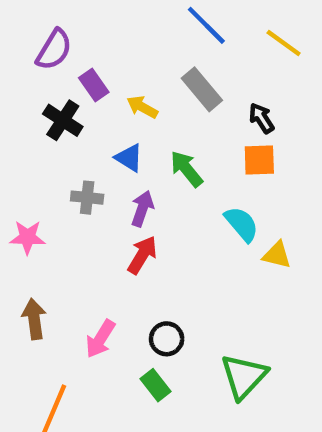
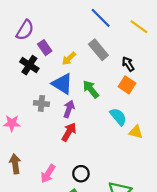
yellow arrow: (142, 107) -> (69, 59), turned -72
blue triangle: (129, 158) -> (62, 84), size x1.5
orange square: (259, 160) -> (127, 85), turned 35

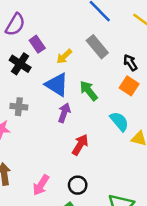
gray cross: (41, 103) -> (19, 107), moved
red arrow: (69, 132) -> (80, 145), moved

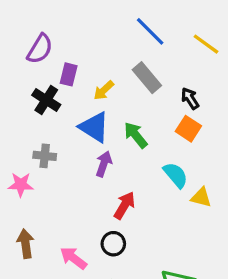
purple rectangle: (37, 44) -> (69, 74), turned 49
pink arrow: (41, 185) -> (73, 258), turned 95
black circle: (78, 185) -> (113, 244), moved

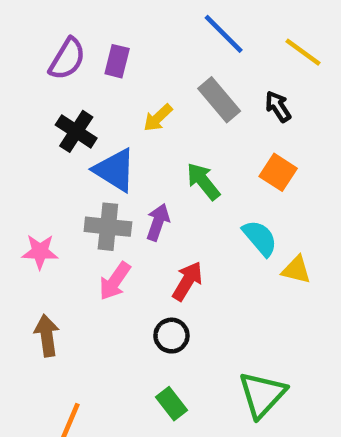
purple rectangle: (69, 74) -> (117, 61), moved
black arrow: (190, 98) -> (278, 107), moved
blue triangle: (94, 127) -> (115, 170), moved
gray cross: (45, 156) -> (108, 227), moved, size x1.4
pink arrow: (73, 258) -> (115, 281), moved, turned -92

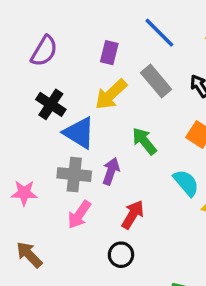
purple rectangle: (117, 61) -> (109, 53), moved
yellow arrow: (158, 118) -> (111, 94), size x1.5
brown arrow: (47, 336) -> (29, 255), turned -36

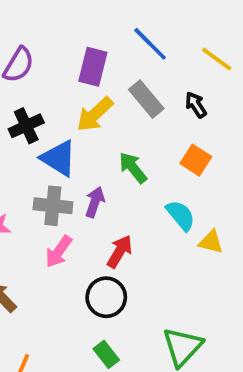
purple rectangle: (109, 53) -> (93, 67), size x1.4
black cross: (51, 104) -> (26, 126), turned 32
black circle: (121, 255) -> (106, 297), size x1.4

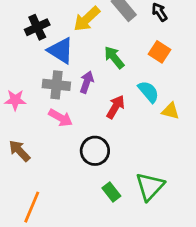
pink arrow: (59, 252) -> (61, 118), turned -95
red arrow: (120, 252) -> (116, 107), moved
green rectangle: (106, 354) -> (111, 192), moved

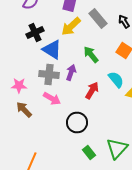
brown arrow: (19, 151) -> (24, 110), moved

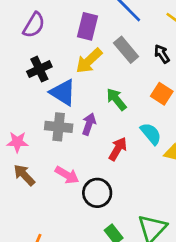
pink arrow: (52, 98) -> (67, 175), moved

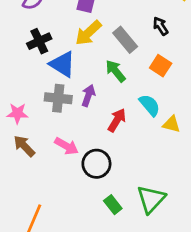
gray rectangle: (126, 50) -> (125, 40), moved

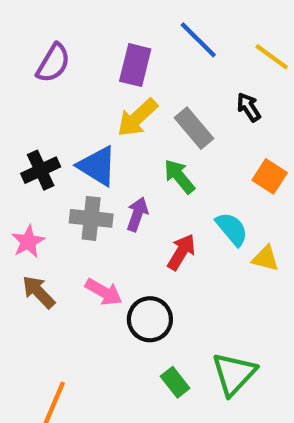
black cross: (39, 41) -> (41, 170), moved
orange square: (161, 66) -> (270, 176), moved
pink star: (17, 113) -> (28, 242), turned -30

